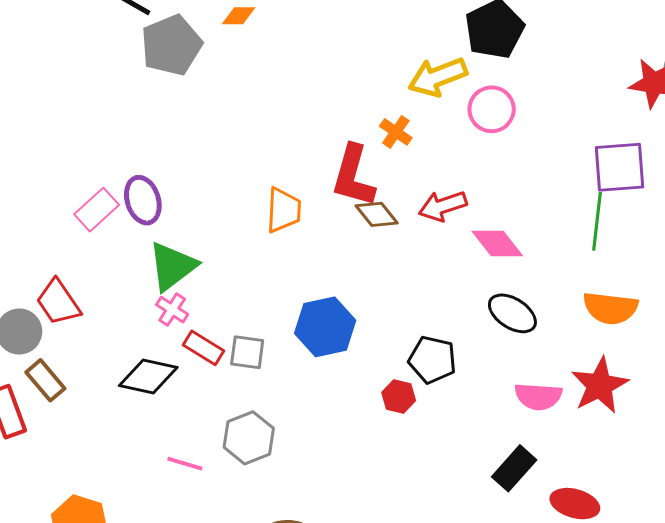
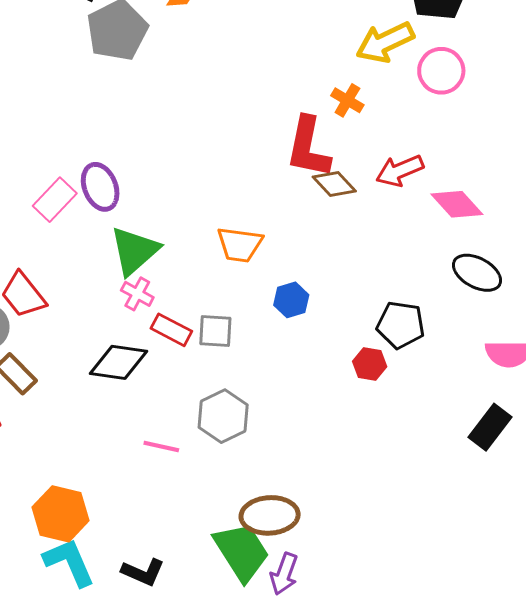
orange trapezoid: (284, 210) -> (240, 245), moved, turned 99
blue hexagon: (325, 327) -> (291, 300), size x0.6

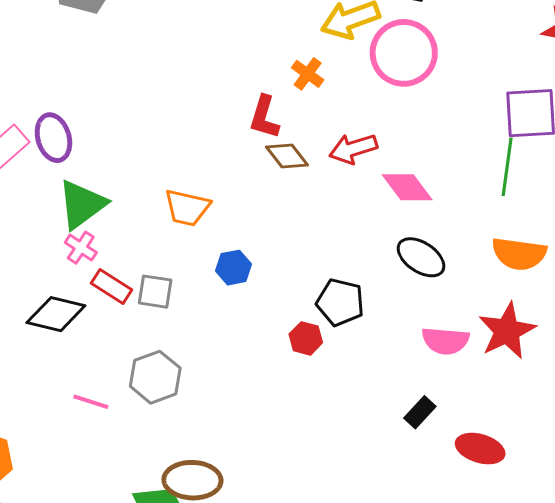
pink circle: (441, 71) -> (404, 53), size x1.4
red L-shape: (308, 147) -> (264, 117), size x0.7
black rectangle: (490, 427) -> (420, 412), size x0.7

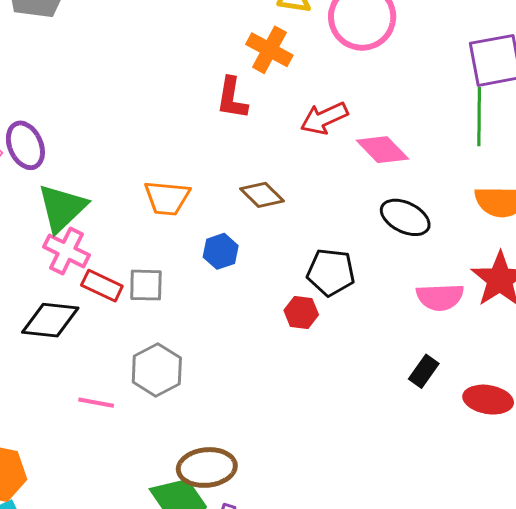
orange cross: (308, 74) -> (269, 50), size x1.4
brown diamond: (287, 156) -> (262, 195), moved
pink cross: (81, 248) -> (67, 251), size x1.4

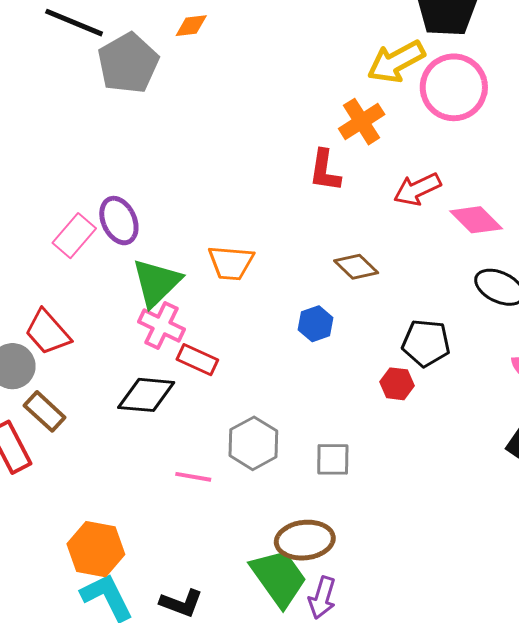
orange cross: (269, 50) -> (362, 122), turned 30
orange trapezoid: (167, 198) -> (231, 263), moved
gray square: (146, 285) -> (333, 459), moved

